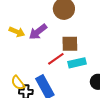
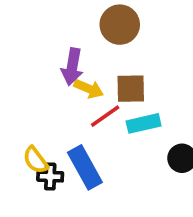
yellow arrow: (17, 32) -> (89, 89), moved
purple arrow: (38, 32) -> (72, 67), turned -42

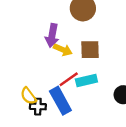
red line: (105, 116) -> (69, 79), moved
cyan rectangle: (144, 123) -> (86, 81), moved

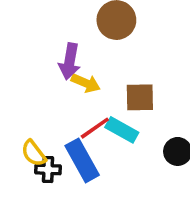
brown square: (90, 50) -> (140, 97), moved
cyan rectangle: (86, 81) -> (122, 130), turned 42

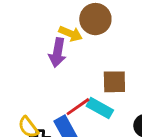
yellow arrow: (86, 83) -> (71, 34), moved

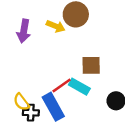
purple arrow: (57, 53) -> (24, 31), moved

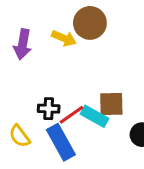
brown square: (91, 65) -> (111, 104), moved
black cross: (31, 113) -> (49, 109), moved

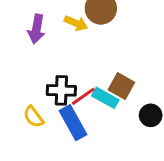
brown square: (111, 104) -> (121, 86), turned 30
black cross: (49, 109) -> (61, 90), size x1.4

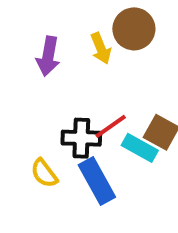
yellow arrow: (76, 23) -> (101, 48), turned 45
red line: (83, 96) -> (111, 126), moved

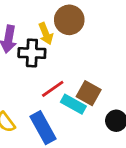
black cross: (81, 138) -> (32, 53), moved

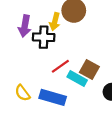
yellow arrow: (46, 34) -> (55, 22), turned 36
blue rectangle: (43, 128) -> (53, 97), turned -45

